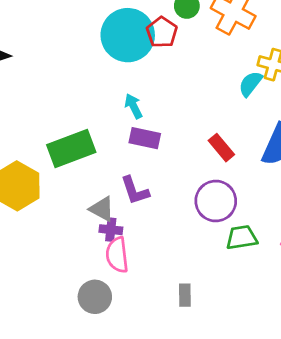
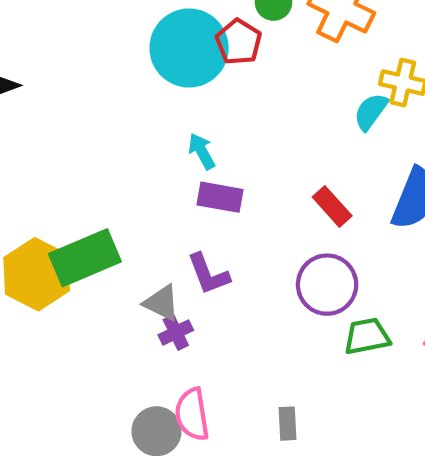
green rectangle: (71, 148) -> (85, 258), moved
purple cross: (111, 230) -> (176, 333), turned -30
pink semicircle: (117, 255) -> (192, 414), moved

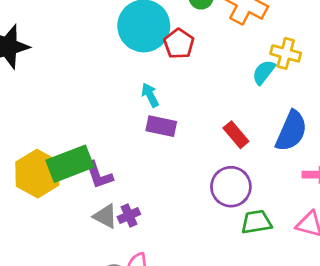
red pentagon: (239, 42) -> (179, 44), moved
purple L-shape: (208, 274) -> (99, 175), moved
gray triangle: (162, 303) -> (105, 216), moved

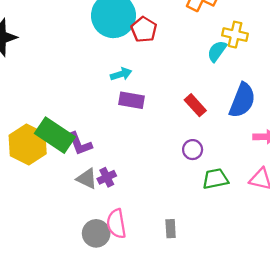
cyan arrow: (150, 95) -> (121, 74), turned 102
green rectangle: (70, 164) -> (55, 135), turned 57
purple circle: (231, 187) -> (193, 150), size x0.6

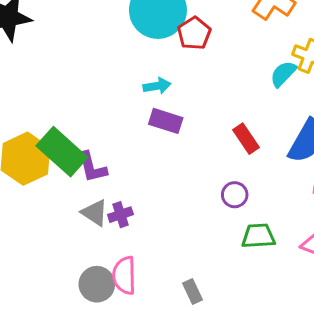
gray rectangle: (171, 229) -> (192, 291), turned -30

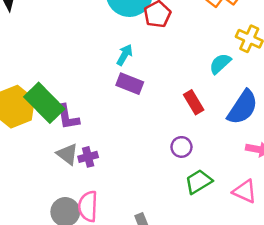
cyan semicircle: (283, 74) -> (220, 64), moved
cyan arrow: (157, 86) -> (125, 55), turned -55
green trapezoid: (258, 236) -> (199, 182), turned -32

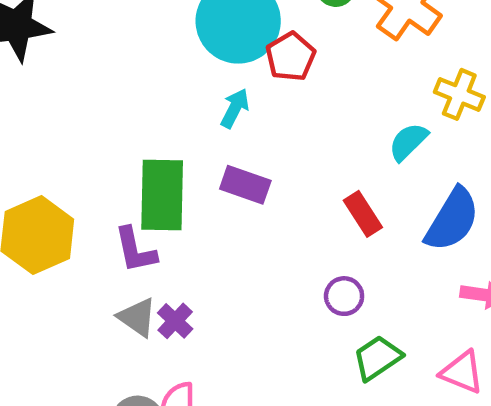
cyan arrow: (125, 55) -> (235, 108), moved
green rectangle: (44, 103) -> (162, 195), moved, turned 48
purple cross: (88, 157) -> (175, 321), turned -30

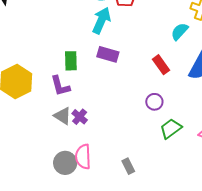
cyan arrow: (235, 108) -> (101, 20), size x1.5
green rectangle: (162, 195) -> (71, 61), size x0.6

